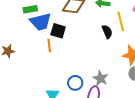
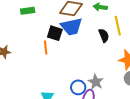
blue trapezoid: (41, 22) -> (71, 27), moved
blue circle: (75, 83) -> (78, 87), moved

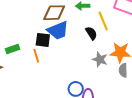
green rectangle: (28, 11) -> (12, 49), moved
gray star: (96, 82) -> (100, 59), moved

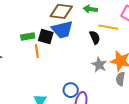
yellow line: (103, 21) -> (108, 27), turned -66
green rectangle: (12, 49) -> (28, 37), moved

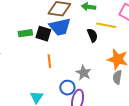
orange line: (37, 51) -> (49, 61), moved
gray star: (99, 65) -> (84, 73), moved

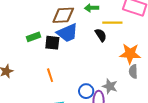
green rectangle: (25, 33) -> (33, 37), moved
orange line: (49, 61) -> (50, 75), moved
gray star: (84, 73) -> (110, 86), moved

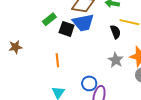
green rectangle: (33, 37) -> (49, 19), turned -32
gray star: (110, 86) -> (116, 60), moved

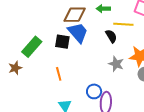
green rectangle: (49, 19) -> (32, 47), moved, size x1.5
blue trapezoid: (83, 23) -> (78, 32), turned -110

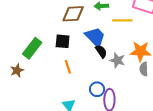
blue trapezoid: (78, 32) -> (95, 37), moved
black semicircle: (111, 36) -> (101, 51), moved
orange line: (59, 74) -> (68, 67), moved

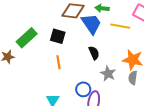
blue trapezoid: (95, 37) -> (91, 24), moved
gray star: (117, 60) -> (108, 74), moved

